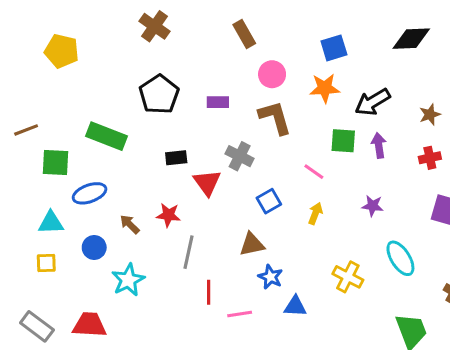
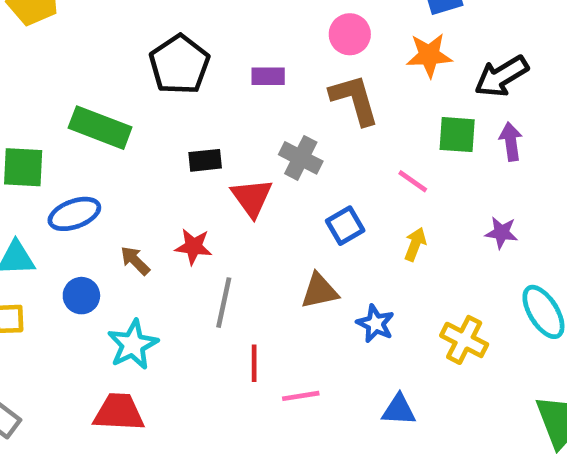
blue star: (270, 277) -> (375, 324), moved
blue triangle: (295, 306) -> (399, 410), moved
red trapezoid: (90, 325) -> (119, 412), moved

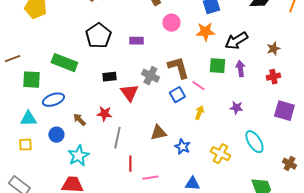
brown L-shape: (354, 100) -> (178, 68), moved
blue square: (345, 226) -> (177, 95), moved

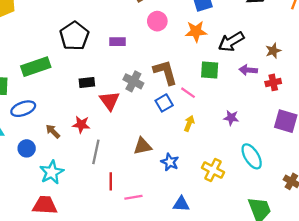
green rectangle: (64, 63) -> (36, 67), turned -40
purple arrow: (240, 69) -> (248, 70), moved, turned -77

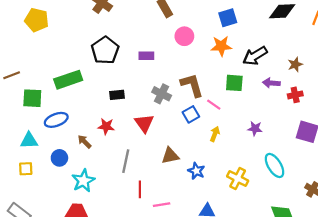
red triangle: (110, 101) -> (144, 123), moved
red star: (81, 125) -> (106, 126), moved

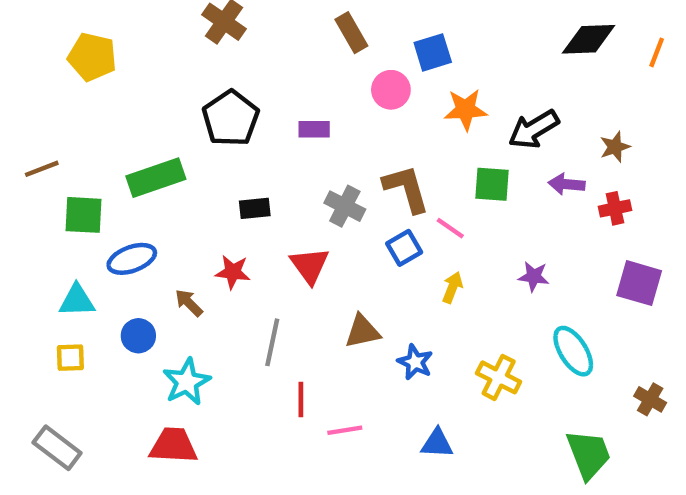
blue square: (228, 18) -> (433, 52), moved

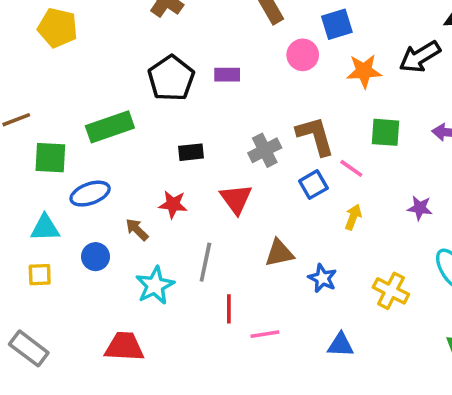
purple rectangle: (314, 129) -> (227, 75), moved
black arrow: (534, 129) -> (420, 57), moved
gray cross: (345, 206) -> (265, 150), turned 36
cyan star: (187, 382) -> (155, 285), moved

